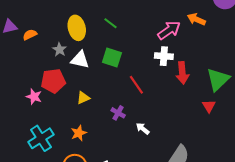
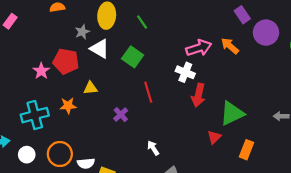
white arrow: (143, 129) -> (153, 148), moved
orange star: (79, 133) -> (68, 106), moved

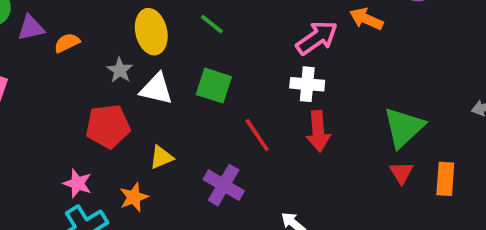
pink star: (41, 71) -> (77, 183), moved
red arrow: (198, 95) -> (318, 131), moved
purple cross: (121, 115) -> (224, 185), size x1.5
red triangle: (214, 137) -> (401, 173), moved

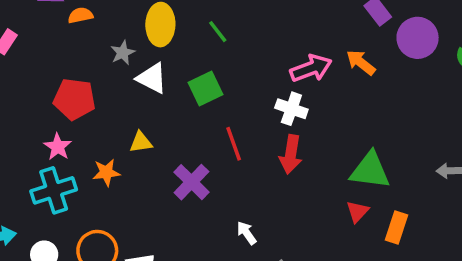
green square: (214, 86) -> (205, 88), turned 32
red pentagon: (108, 126) -> (74, 99), moved
green triangle: (404, 127) -> (370, 171), turned 36

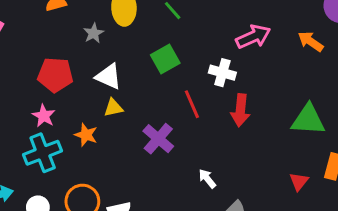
orange arrow: (361, 62) -> (311, 41), moved
white triangle: (152, 78) -> (108, 76), moved
white cross: (291, 109) -> (222, 73), moved
orange star: (106, 172) -> (86, 135), turned 30
red triangle: (357, 212) -> (299, 182), moved

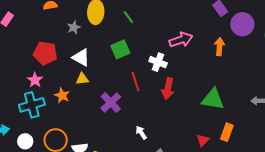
orange arrow: (311, 41) -> (219, 47), turned 54

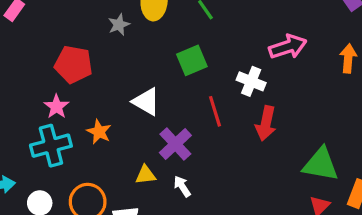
white triangle: (81, 58) -> (146, 102), moved
yellow triangle: (82, 79) -> (146, 175), moved
green triangle: (213, 99) -> (321, 164), moved
white arrow: (141, 133) -> (182, 186), moved

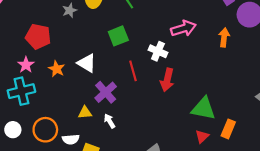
orange star: (99, 132) -> (57, 69), moved

